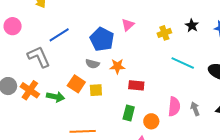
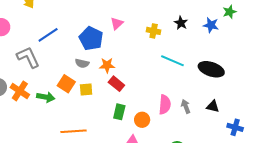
yellow cross: (164, 33) -> (154, 31), turned 32
red rectangle: (136, 85) -> (116, 84), moved, turned 35

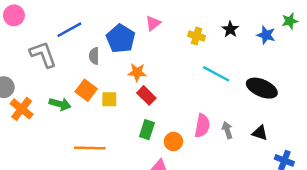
gray semicircle: (82, 63) -> (94, 56), moved, turned 72
orange cross: (20, 91) -> (22, 109), moved

